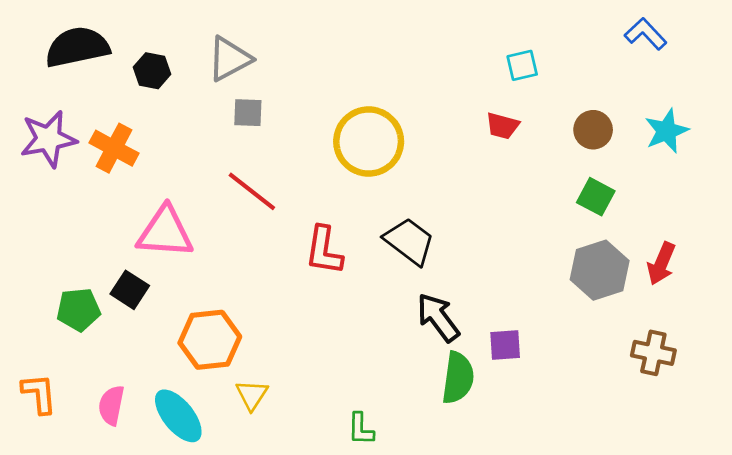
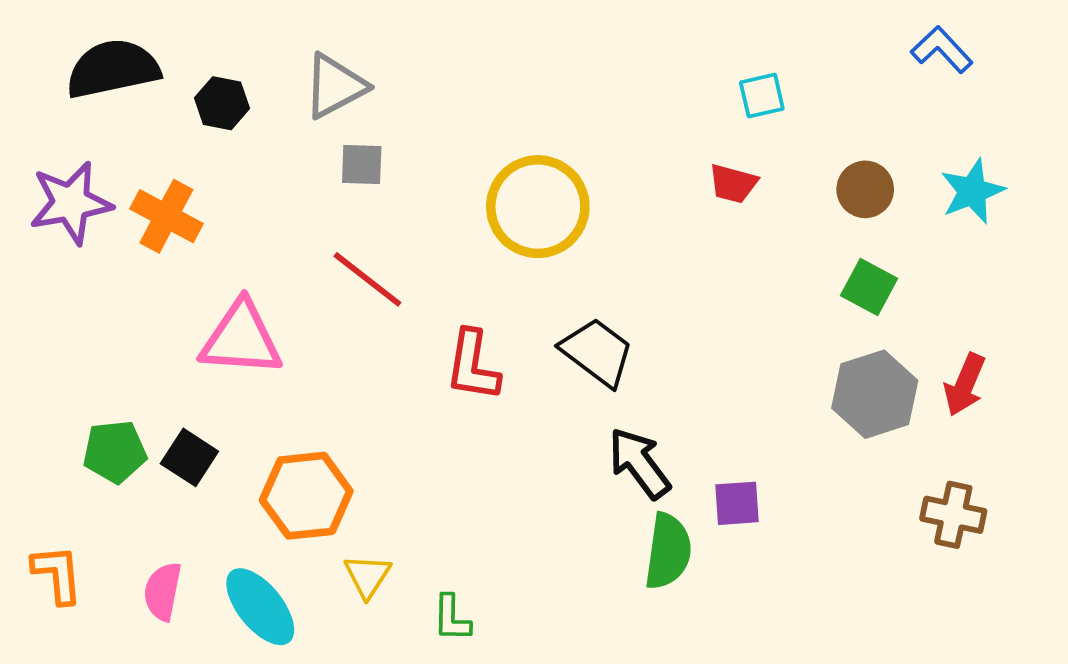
black square: (130, 290) -> (189, 457), moved
green L-shape: (361, 429) -> (452, 618), moved

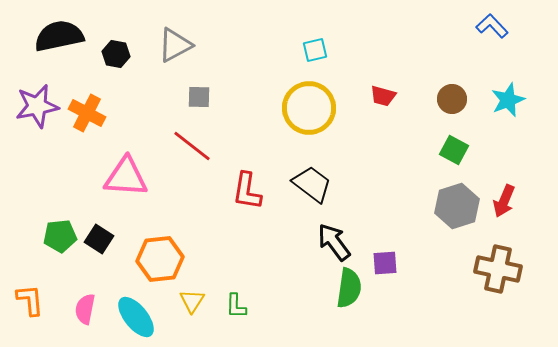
cyan square: (762, 96) -> (315, 50), moved
gray square: (362, 164) -> (199, 97), moved
yellow circle: (538, 207) -> (309, 108), moved
brown cross: (953, 515) -> (498, 269), size x1.4
green L-shape: (452, 618) -> (236, 306), moved

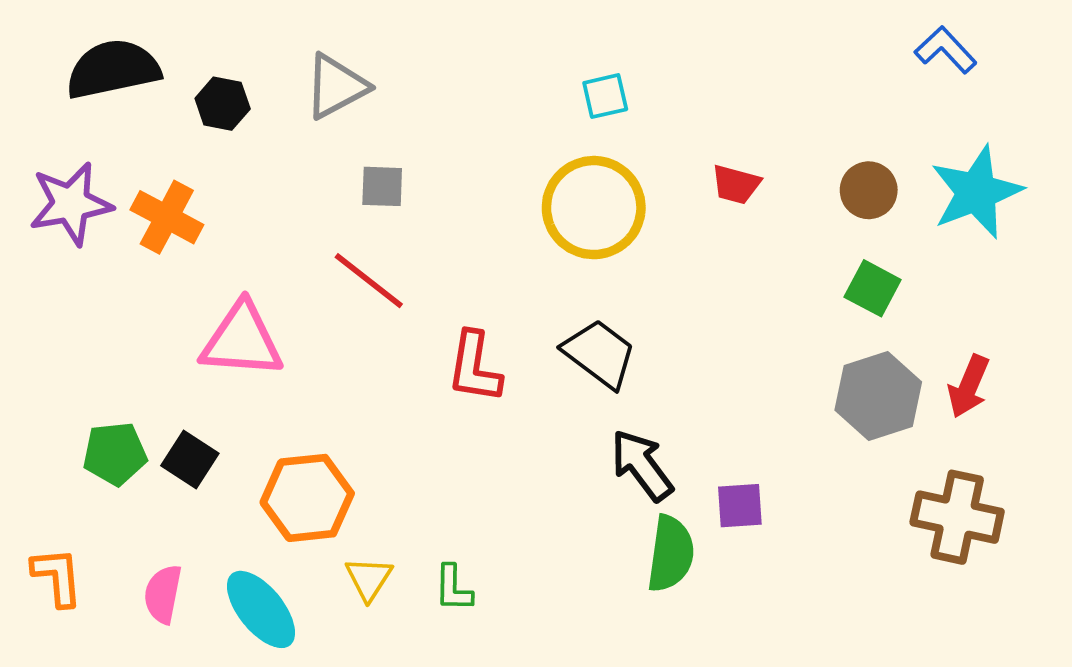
cyan star: (508, 100) -> (976, 192), size x1.4

